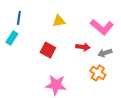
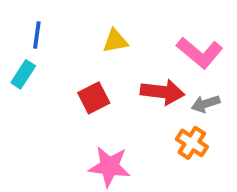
red arrow: (83, 47) -> (162, 92), size x1.5
red square: (48, 50) -> (94, 98), turned 35

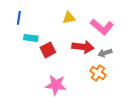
yellow triangle: (115, 41) -> (69, 18), moved
cyan rectangle: (23, 74) -> (31, 38), moved, turned 64

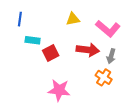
gray arrow: (105, 53) -> (111, 56), turned -56

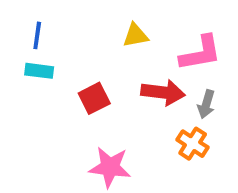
pink L-shape: (108, 29) -> (200, 53), turned -50
cyan rectangle: (33, 40) -> (39, 71), moved

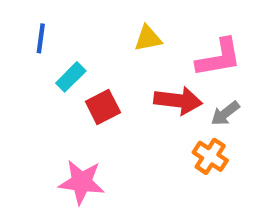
cyan rectangle: (39, 71) -> (71, 77), moved, turned -52
gray arrow: (206, 104) -> (225, 113), turned 36
pink star: (110, 167) -> (82, 182), moved

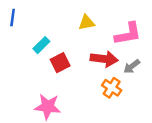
blue line: (41, 38) -> (13, 18), moved
orange cross: (210, 156) -> (112, 88), moved

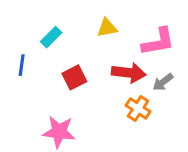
blue line: (13, 18) -> (22, 65), moved
cyan rectangle: (41, 45) -> (51, 37), moved

